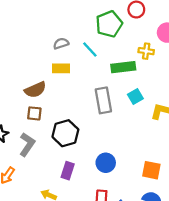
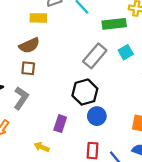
yellow rectangle: (61, 68) -> (38, 18), moved
gray rectangle: (103, 100) -> (95, 56), turned 50
black hexagon: (65, 133) -> (85, 92), moved

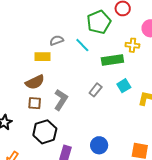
gray rectangle: (95, 56) -> (96, 90), size x0.6
black hexagon: (85, 92) -> (45, 132), moved
gray L-shape: (21, 98) -> (61, 100), moved

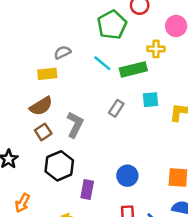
cyan line: (82, 45) -> (102, 63), moved
cyan square: (124, 86) -> (150, 100), turned 32
brown square: (35, 103) -> (43, 132), turned -32

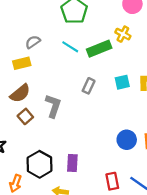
yellow cross: (156, 49) -> (123, 34), moved, turned 35
cyan square: (150, 100) -> (122, 82), moved
black hexagon: (59, 166) -> (40, 164), moved
blue circle: (127, 176) -> (127, 140), moved

